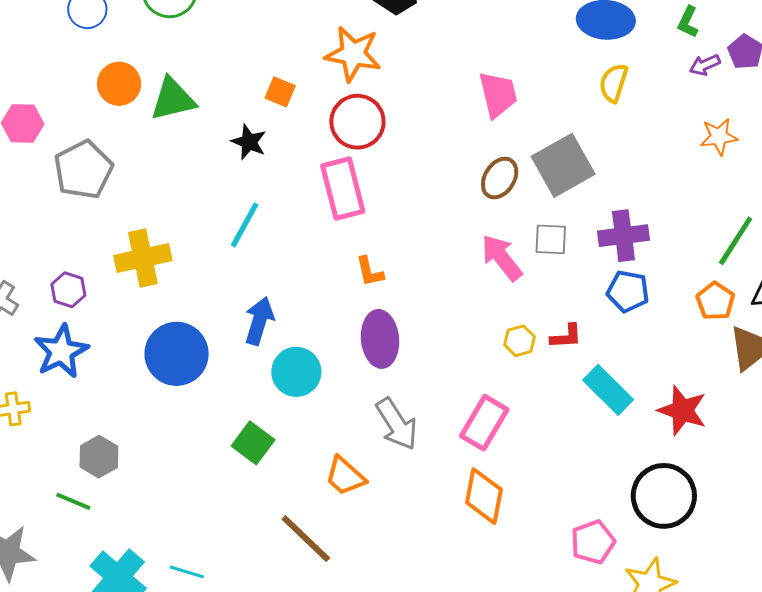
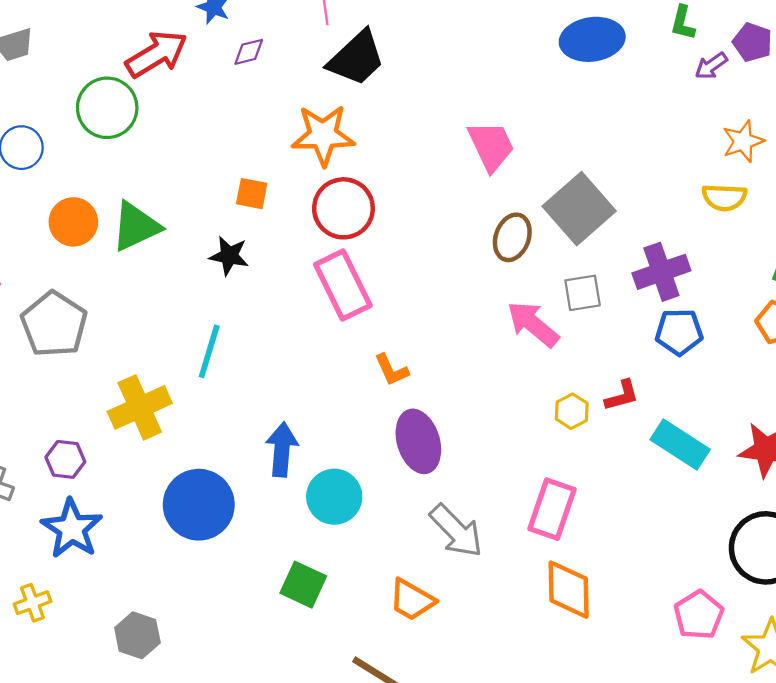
yellow semicircle: (614, 83) -> (724, 197), moved, turned -93
cyan line: (245, 225) -> (209, 351), moved

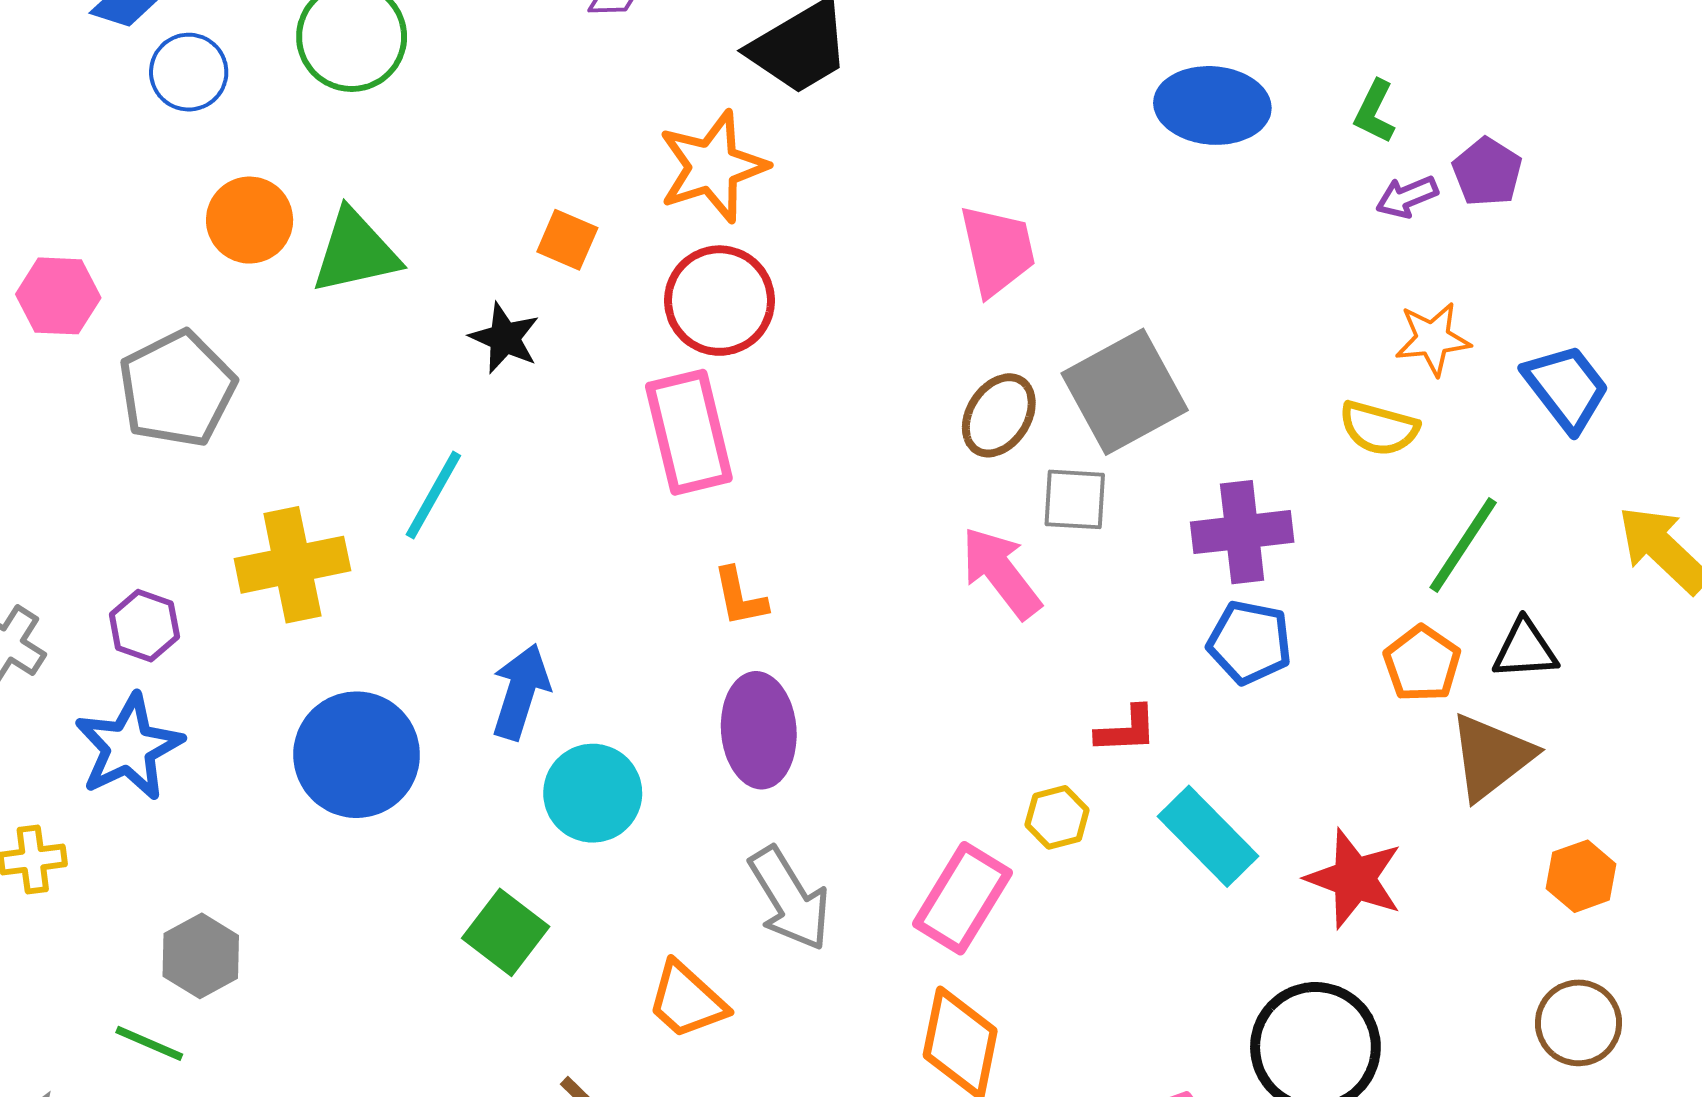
orange star: (323, 135) -> (713, 167), turned -30
gray square: (583, 293) -> (1075, 499), moved
yellow hexagon: (572, 411) -> (1057, 817), moved

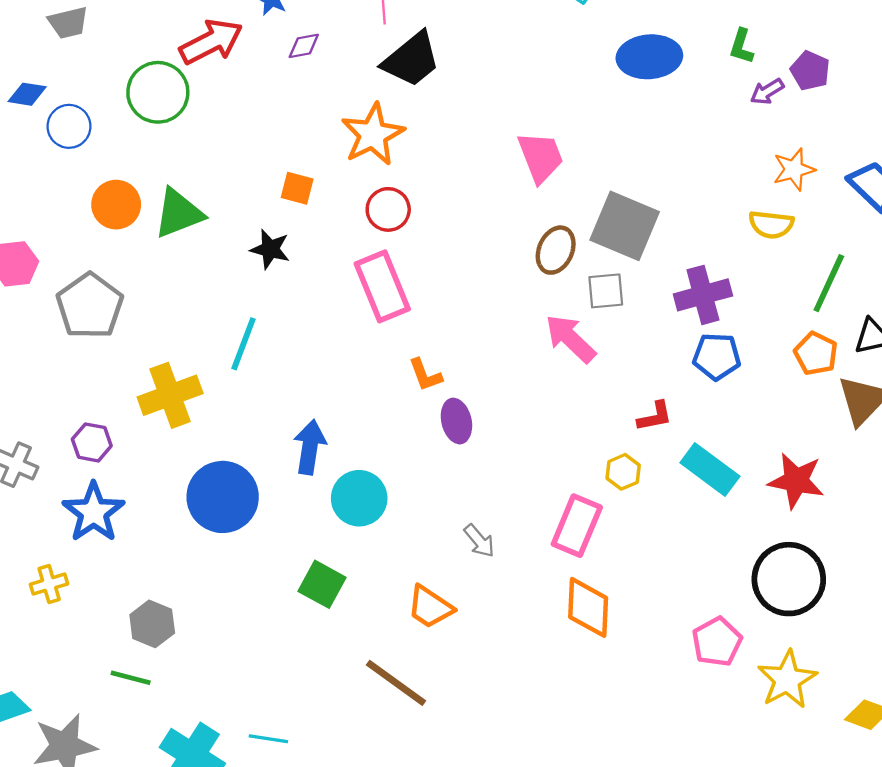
red circle: (720, 301) -> (388, 209), size x0.7
gray square: (1125, 392) -> (625, 226), turned -30
purple ellipse: (759, 730) -> (456, 421), moved, size x0.7
gray arrow: (790, 899) -> (479, 541), size x0.6

